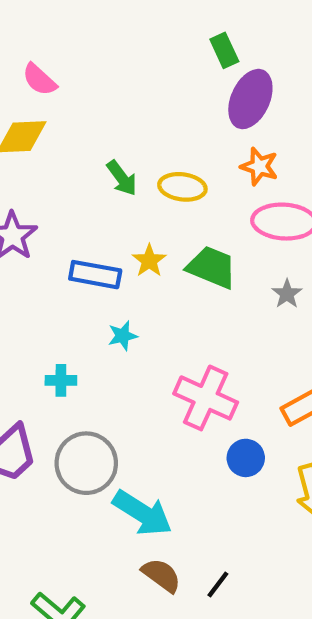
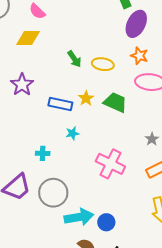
gray star: (287, 294) -> (152, 139), moved
blue circle: (246, 458) -> (106, 222), moved
cyan arrow: (142, 513) -> (79, 217), turned -44

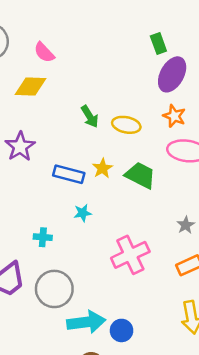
pink cross: (110, 164) -> (130, 255), turned 36

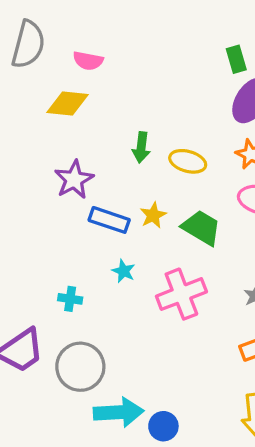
pink semicircle: (44, 52) -> (88, 61), turned -40
green arrow: (90, 116) -> (141, 147), turned 35
purple star: (20, 147) -> (74, 180), moved
cyan star: (83, 213) -> (124, 271), turned 30
pink cross: (130, 255) -> (181, 294), moved

